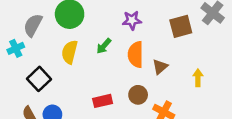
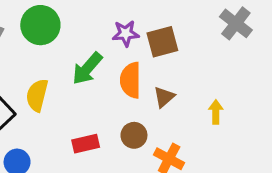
brown square: (181, 26) -> (162, 42), moved
green arrow: (104, 46) -> (87, 68), size x1.5
yellow semicircle: (70, 52) -> (37, 95), moved

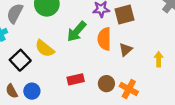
yellow semicircle: (37, 95) -> (45, 48), turned -66
brown circle: (134, 135) -> (106, 84), moved

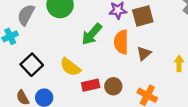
yellow semicircle: (45, 48) -> (70, 67), moved
brown circle: (106, 84) -> (113, 86), moved

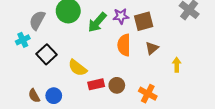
green arrow: (92, 34) -> (97, 22), moved
brown triangle: (144, 53) -> (152, 48), moved
black square: (32, 65) -> (47, 54), moved

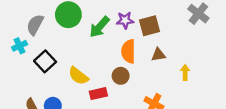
brown triangle: (152, 48) -> (158, 55), turned 32
brown circle: (117, 85) -> (121, 76), moved

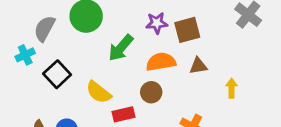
green arrow: (99, 27) -> (121, 48), moved
orange semicircle: (128, 51) -> (161, 62), turned 80

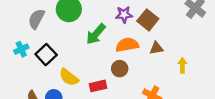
brown square: (187, 30) -> (148, 20), turned -36
cyan cross: (25, 55) -> (21, 49), moved
yellow semicircle: (99, 92) -> (69, 77), moved

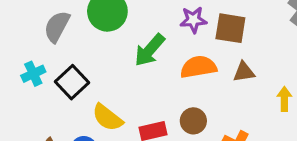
brown square: (148, 20) -> (230, 28), turned -30
brown circle: (120, 69) -> (193, 121), moved

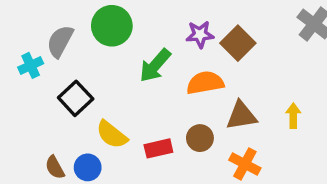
brown square: (230, 28) -> (238, 43), turned 36
brown triangle: (244, 72) -> (241, 116), moved, size x1.4
cyan cross: (33, 74) -> (31, 65), moved

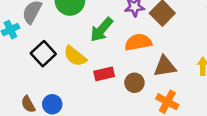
yellow semicircle: (112, 135) -> (75, 56), moved
red rectangle: (158, 148) -> (104, 74), moved

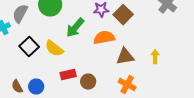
red rectangle: (104, 74) -> (68, 74), moved
brown circle: (134, 83) -> (88, 82), moved

